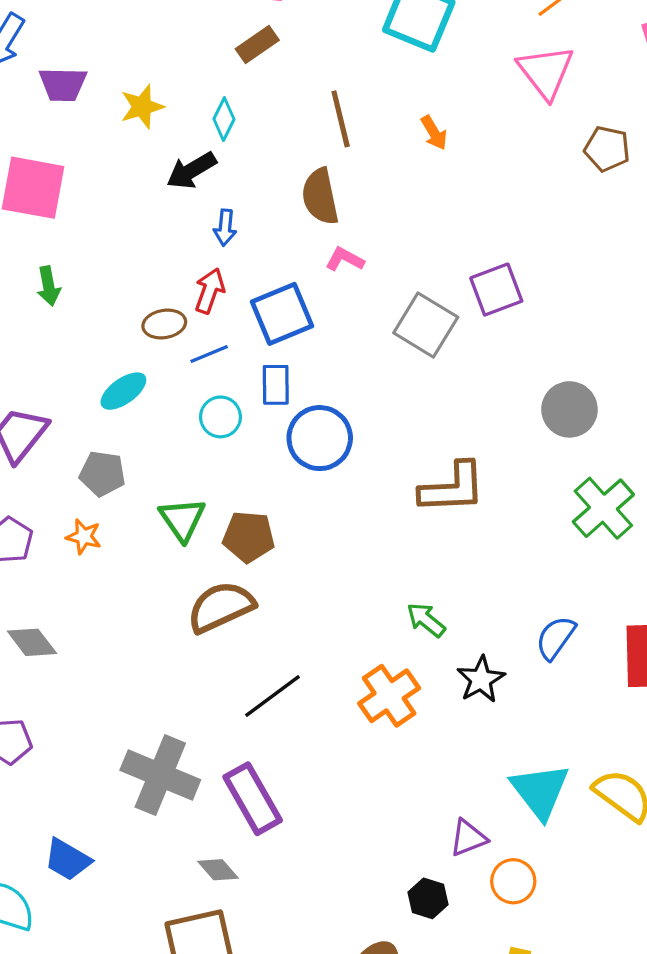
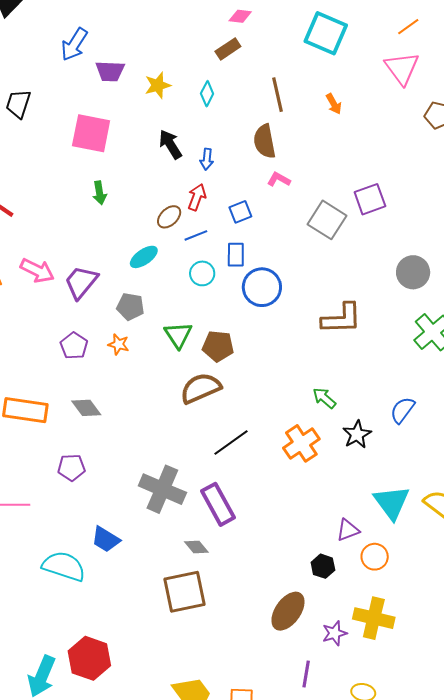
black arrow: (191, 170) -> (170, 144), moved, turned 88
blue square: (282, 314) -> (240, 212), size x0.6
brown ellipse: (164, 324) -> (169, 217), turned -35

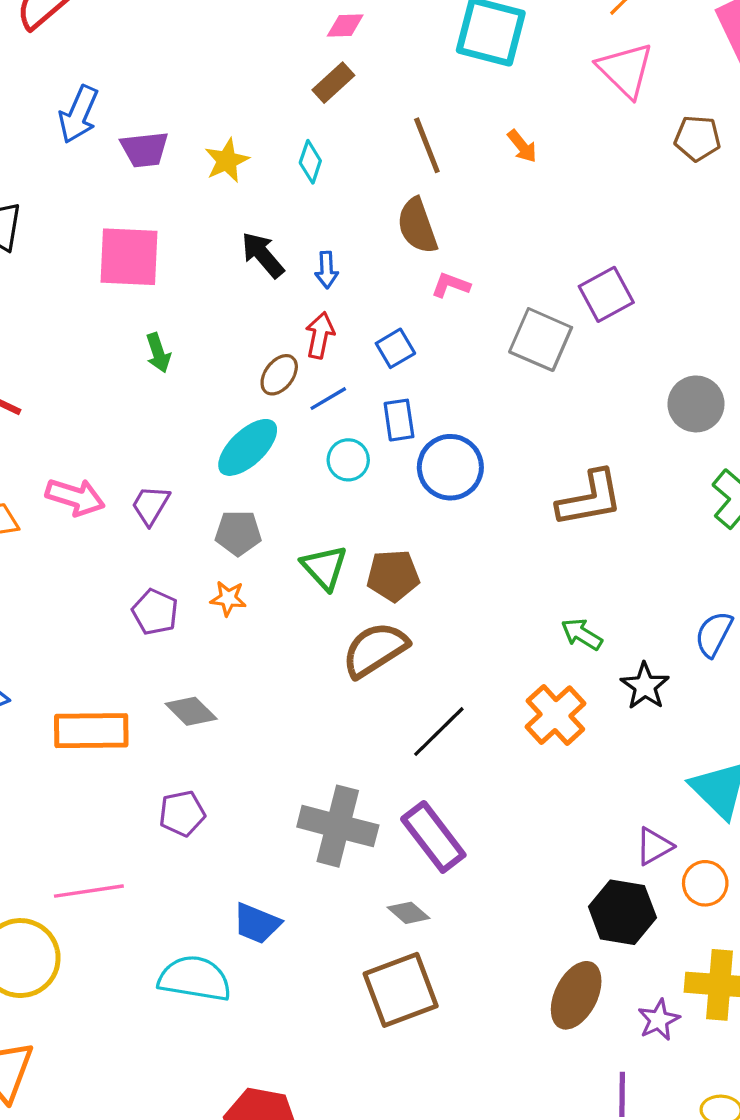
cyan ellipse: (144, 257) -> (248, 447), size x1.4
purple trapezoid: (81, 282) -> (151, 505), size x0.7
black hexagon: (323, 566) -> (622, 912), size x1.6

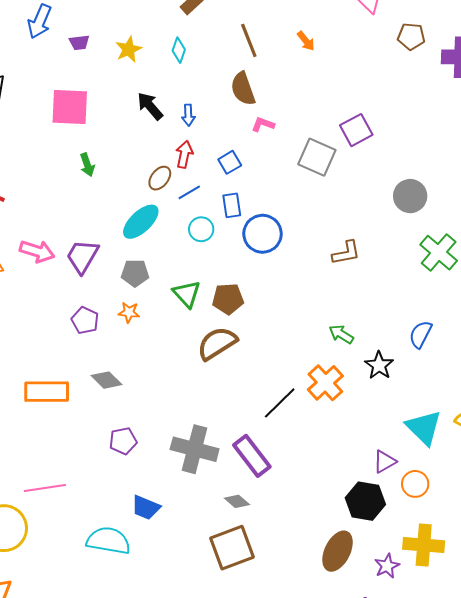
purple trapezoid: (145, 149) -> (79, 43), size x0.7
brown L-shape: (590, 499) -> (346, 253), size x0.7
purple trapezoid: (151, 505) -> (82, 256), size x1.4
black line: (439, 732) -> (280, 403), moved
purple pentagon: (182, 813) -> (123, 441), moved

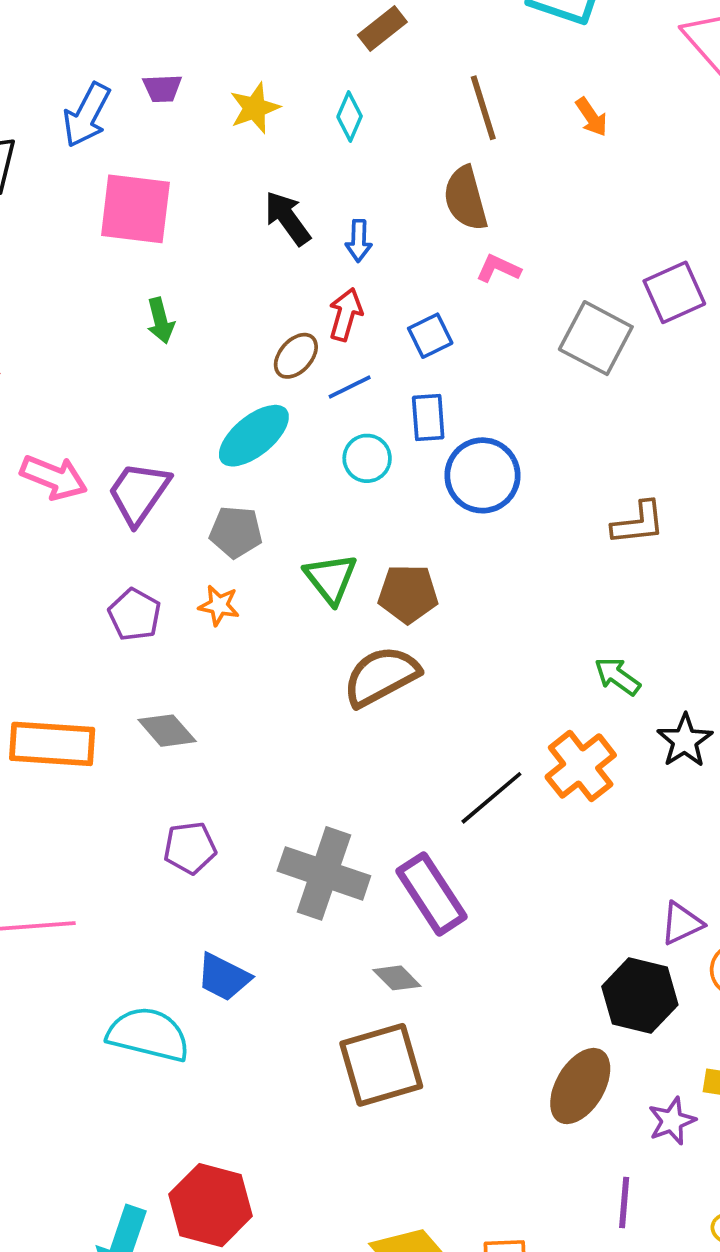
blue arrow: (40, 21) -> (87, 115), moved

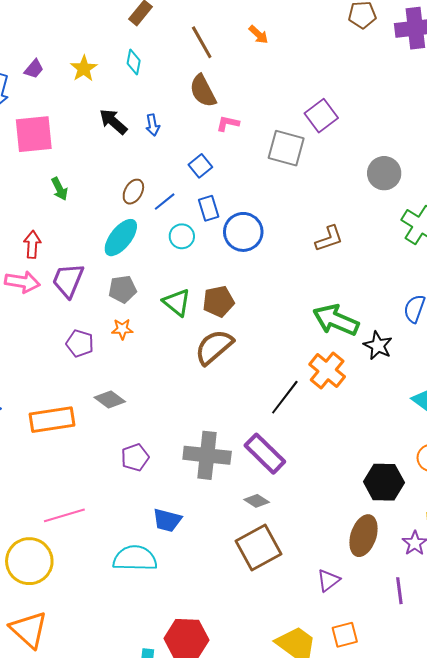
purple trapezoid: (162, 88) -> (34, 69), turned -35
red arrow: (346, 314) -> (32, 245), moved
green arrow: (617, 676) -> (336, 320), size x1.8
purple triangle: (682, 923) -> (328, 580), moved

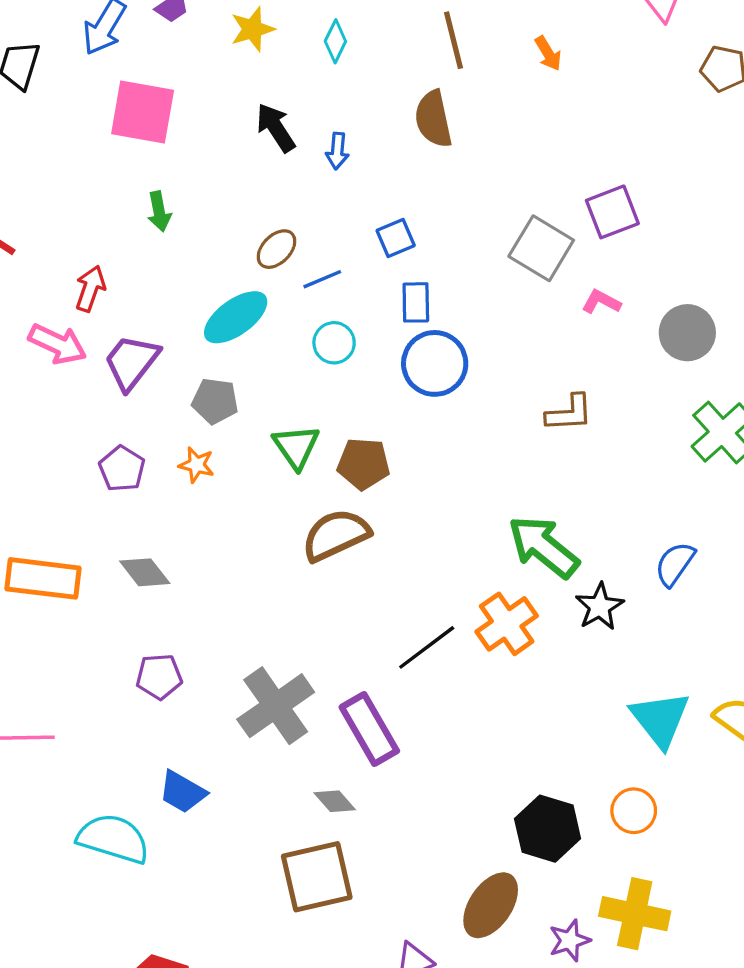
pink L-shape: (228, 123) -> (601, 302), moved
blue rectangle: (209, 208) -> (416, 302), moved
gray cross: (207, 455) -> (276, 706), turned 33

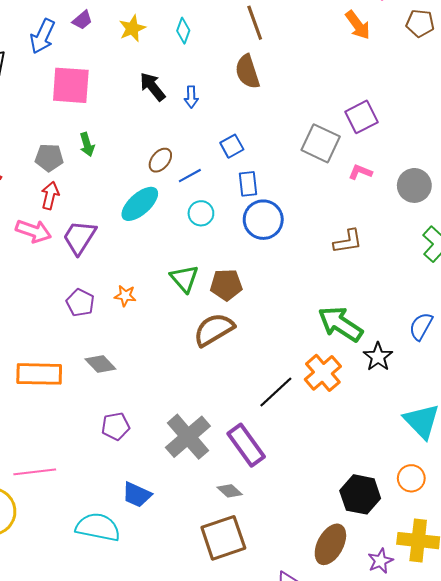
orange arrow: (548, 53) -> (358, 25), moved, size x1.4
gray pentagon: (215, 401) -> (49, 158), moved

